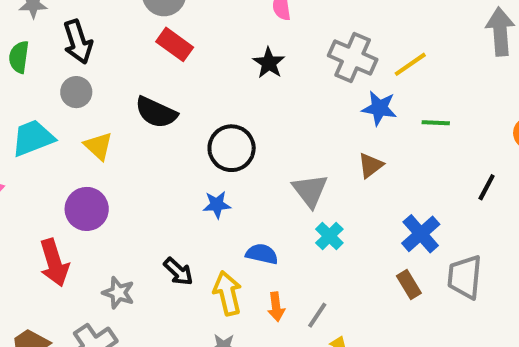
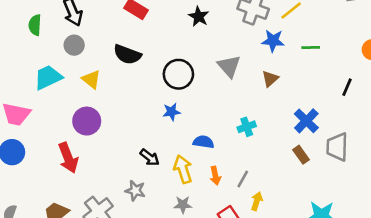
gray triangle: (310, 191) -> (229, 66), moved
cyan cross: (329, 236) -> (247, 127), turned 30
gray star: (118, 293) -> (135, 191), moved

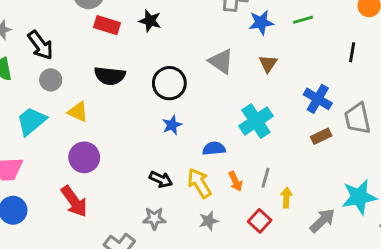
black star: (199, 17) -> (150, 21), moved
cyan cross: (247, 127) -> (256, 121), size x1.6
brown rectangle: (301, 155) -> (321, 136), turned -66

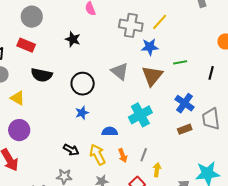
green line: (303, 20) -> (180, 62), moved
red rectangle: (107, 25) -> (26, 45), moved
brown triangle: (268, 64) -> (152, 76), size x1.6

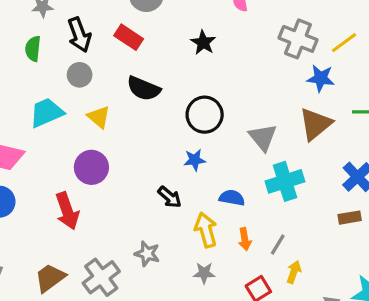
gray triangle: (120, 71) -> (263, 137), moved
black arrow: (71, 150) -> (170, 197), moved

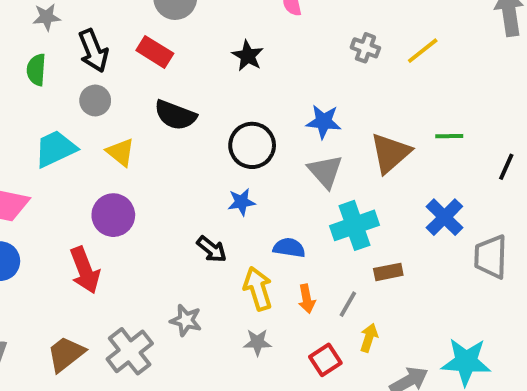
gray cross: (298, 39) -> (365, 48), size x0.6
blue star: (321, 78) -> (324, 122), moved
brown rectangle: (350, 218) -> (388, 272), moved

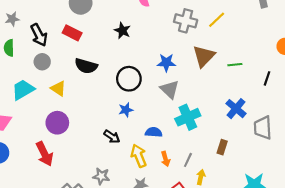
gray cross: (365, 48) -> (186, 21), size x1.5
brown triangle: (390, 153) -> (204, 56), moved
brown rectangle: (388, 272) -> (222, 147), moved, turned -56

